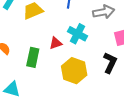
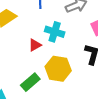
green rectangle: (33, 57) -> (30, 82), moved, turned 48

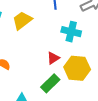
red triangle: (35, 45) -> (53, 58), moved

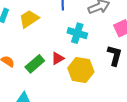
green rectangle: (50, 83) -> (35, 64), moved

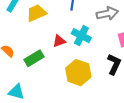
red triangle: (58, 58) -> (59, 41), moved

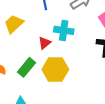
yellow hexagon: (78, 73) -> (55, 69), moved

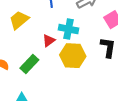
yellow hexagon: (55, 69) -> (73, 56), moved

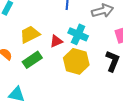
yellow trapezoid: (19, 20) -> (30, 34), moved

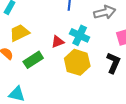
yellow trapezoid: (30, 34) -> (19, 33), moved

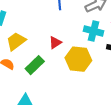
cyan cross: (80, 35) -> (93, 31), moved

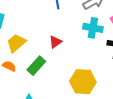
yellow hexagon: (78, 59) -> (83, 82), moved

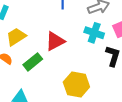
red triangle: (55, 42) -> (55, 41), size x1.5

